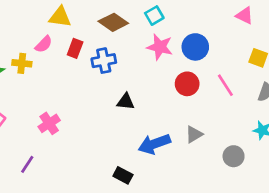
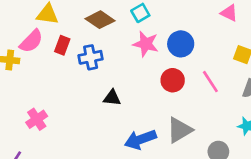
pink semicircle: (44, 44) -> (31, 41), size x1.4
gray triangle: (194, 134) -> (179, 130), size x1.5

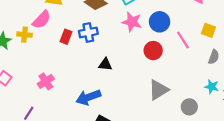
red rectangle: (62, 45) -> (66, 37), moved
pink line: (210, 82) -> (183, 40), moved
blue arrow: (140, 139) -> (88, 97), moved

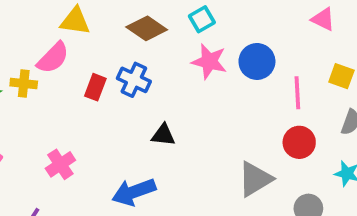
blue cross: (88, 32) -> (134, 80), turned 36
pink line: (183, 40) -> (297, 93), turned 30
red circle: (153, 51) -> (299, 142), moved

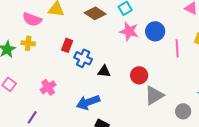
pink semicircle: (53, 58) -> (32, 19), moved, turned 66
blue cross: (134, 80) -> (83, 58), moved
red circle: (299, 142) -> (139, 75), moved

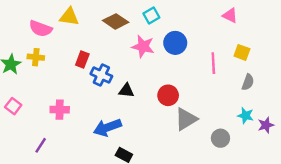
pink star: (129, 31) -> (143, 46), moved
blue circle: (155, 31) -> (175, 43), moved
pink cross: (48, 87) -> (60, 110), turned 35

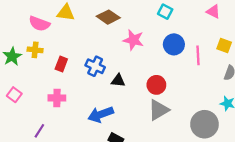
cyan square: (151, 15) -> (165, 12), moved, turned -32
blue circle: (175, 43) -> (174, 44), moved
red rectangle: (82, 60) -> (61, 64), moved
gray triangle: (186, 119) -> (159, 110), moved
gray circle: (220, 138) -> (204, 124), size x1.6

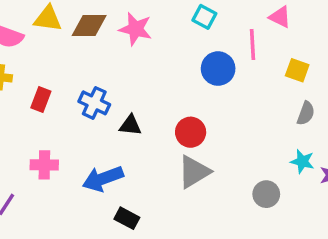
brown diamond: (108, 17) -> (89, 26), moved, turned -35
pink star: (133, 40) -> (136, 29), moved
pink line: (198, 55) -> (252, 44), moved
pink cross: (57, 98) -> (44, 165), moved
gray circle: (204, 124) -> (266, 194), size x0.6

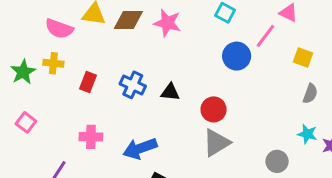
pink line: (252, 44) -> (265, 36), turned 40
black triangle: (130, 125) -> (170, 92), moved

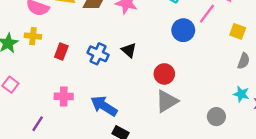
black triangle: (170, 92) -> (129, 50), moved, turned 35
blue arrow: (140, 148) -> (104, 106), turned 52

